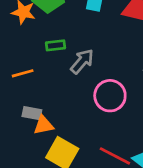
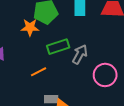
green rectangle: (56, 45) -> (58, 47), size x1.5

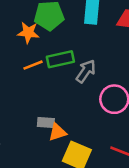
orange line: (39, 72) -> (33, 65), moved

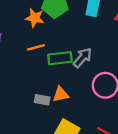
green rectangle: (60, 59) -> (60, 58), moved
orange triangle: (57, 132) -> (61, 94), moved

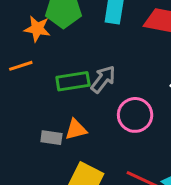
orange line: (36, 47) -> (21, 66), moved

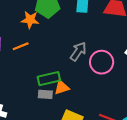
green rectangle: (73, 81) -> (49, 79), moved
pink circle: (135, 115) -> (102, 62), moved

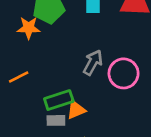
orange line: (21, 46) -> (19, 77), moved

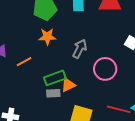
orange star: (29, 28) -> (47, 37), moved
pink circle: (124, 73) -> (105, 69), moved

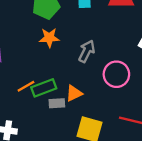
orange line: (24, 62) -> (26, 86), moved
green rectangle: (55, 78) -> (44, 88), moved

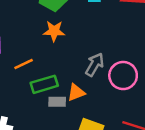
gray arrow: (87, 51) -> (95, 65), moved
orange line: (26, 86) -> (24, 64), moved

